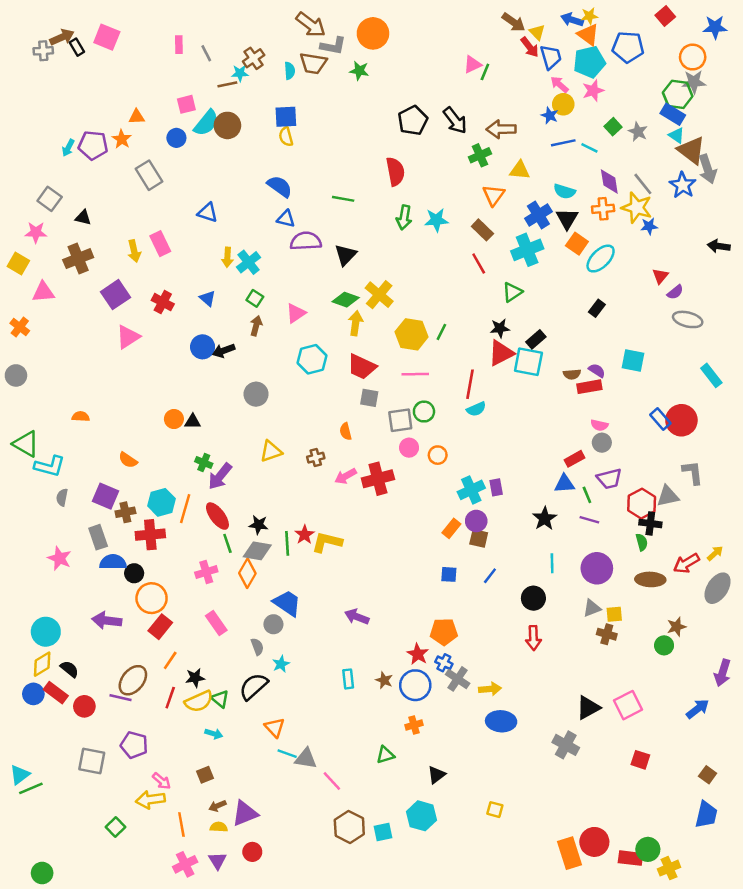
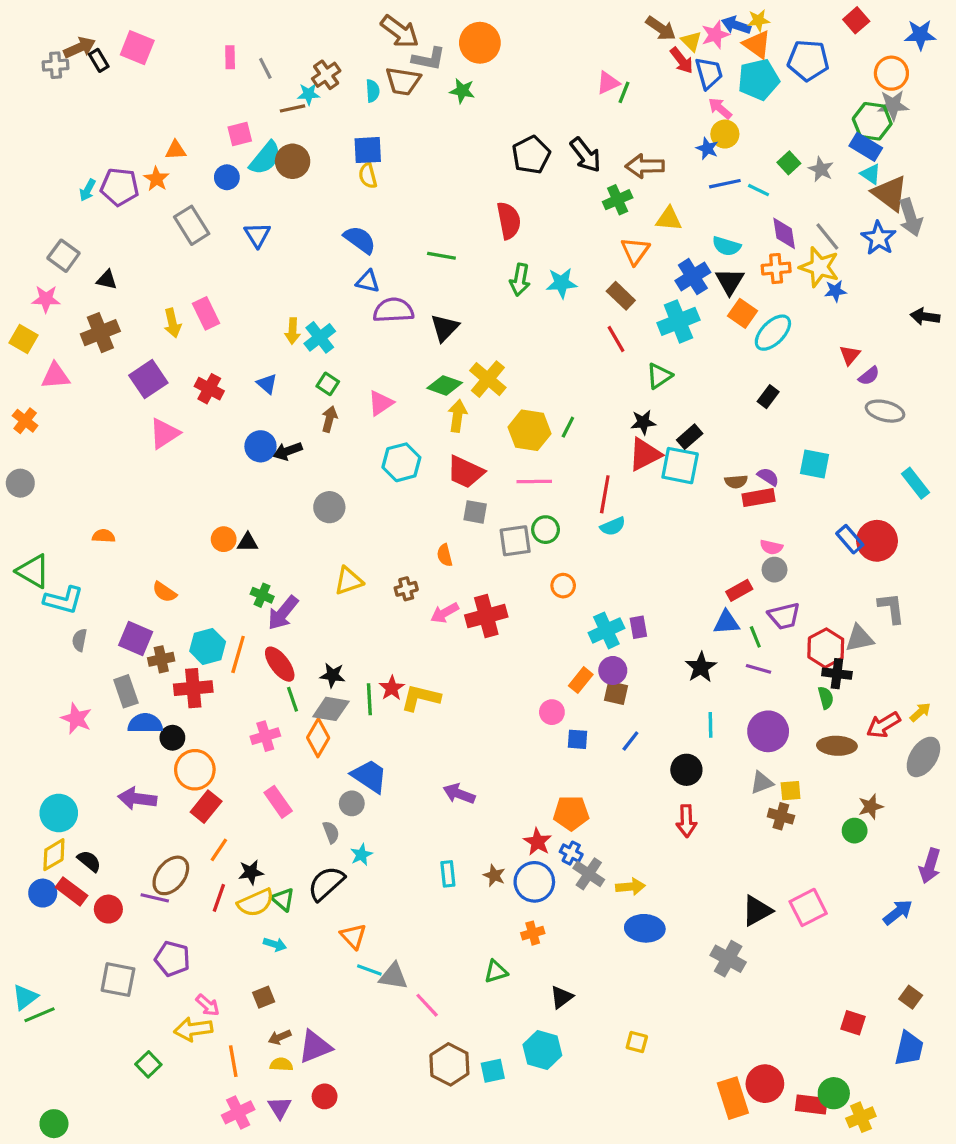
pink star: (593, 91) -> (715, 35), moved
blue triangle: (208, 213) -> (257, 235), moved, turned 40
pink circle: (409, 448) -> (552, 712), moved
red square: (640, 760) -> (853, 1023), moved

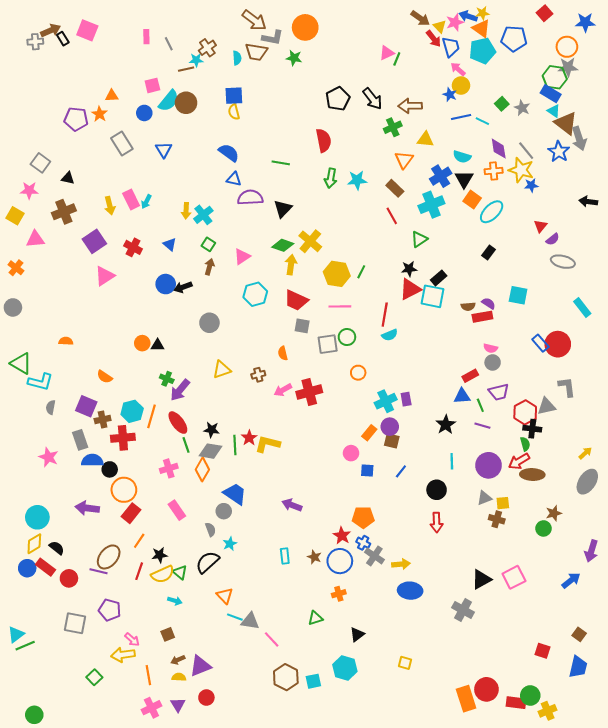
cyan arrow: (88, 190) -> (146, 202), moved
red arrow: (883, 725) -> (519, 461), moved

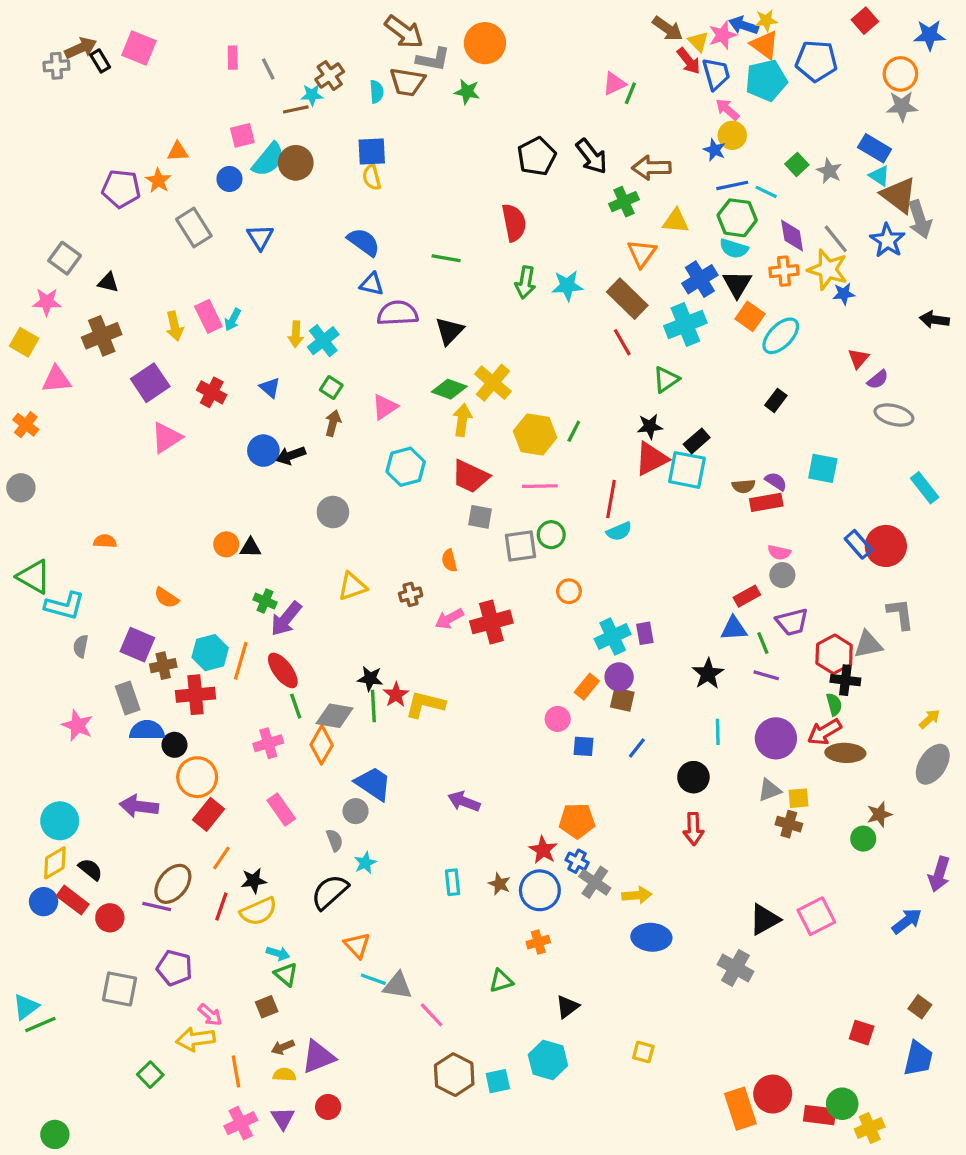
green hexagon: (555, 77) -> (737, 218), moved
brown rectangle: (395, 188) -> (627, 299), size x1.4
black star: (211, 430) -> (370, 679), moved
green triangle: (180, 572) -> (286, 974), moved

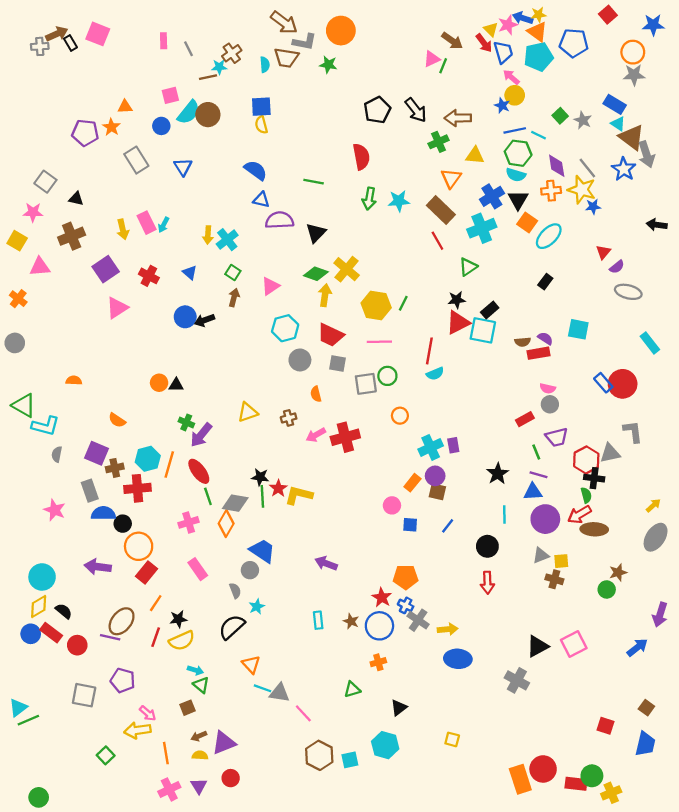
brown arrow: (668, 29) -> (452, 41), moved
gray circle: (333, 512) -> (300, 360), moved
blue triangle: (734, 628) -> (533, 492), moved

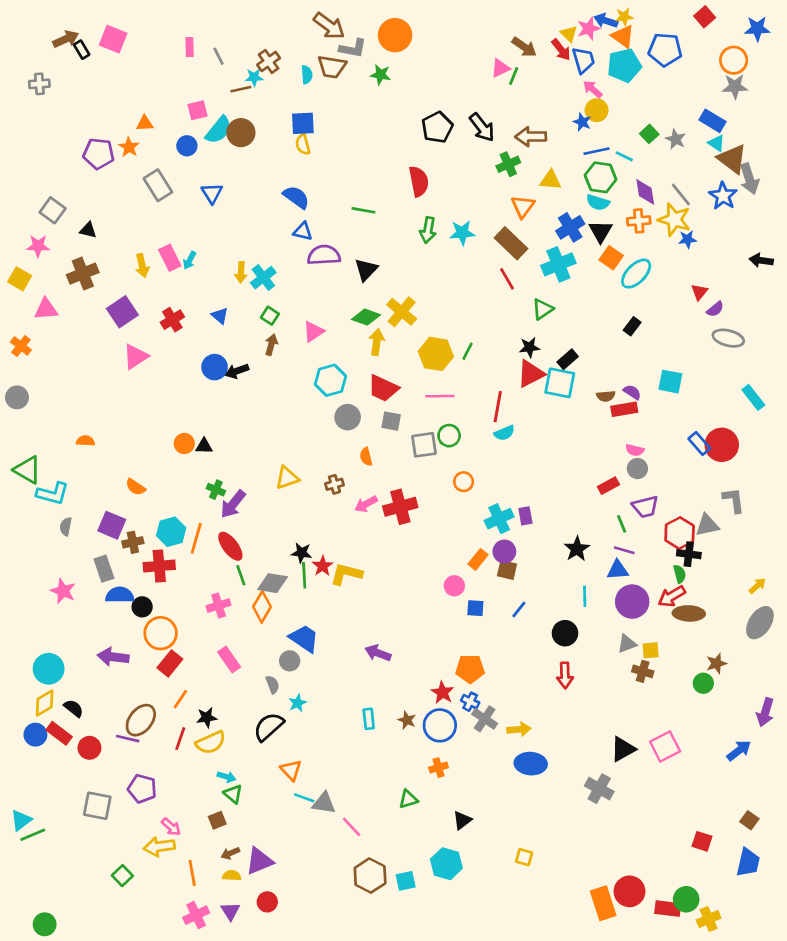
gray cross: (40, 46) -> (39, 84), moved
red cross: (149, 276) -> (172, 320), turned 30

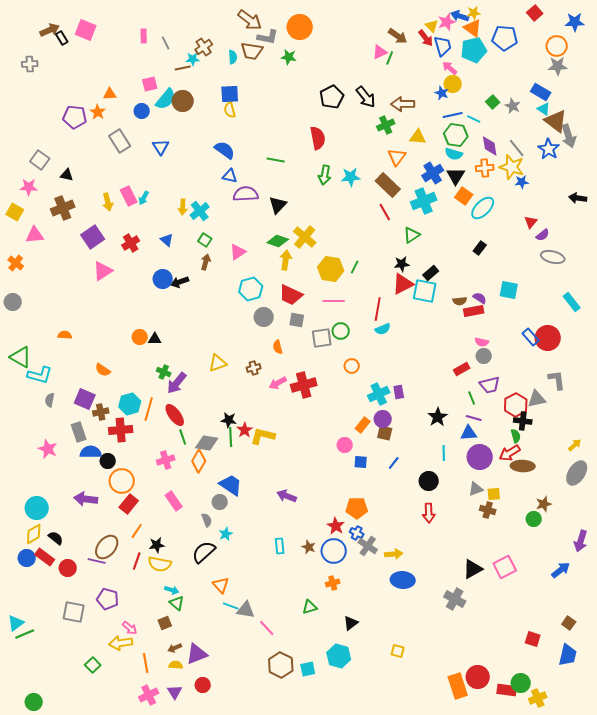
yellow semicircle: (211, 743) -> (160, 564), turned 35

